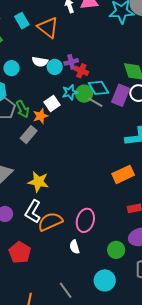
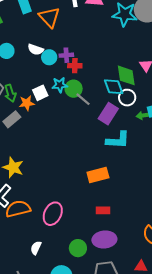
red cross: (81, 71) -> (75, 66), turned -32
cyan diamond: (99, 88) -> (114, 87), moved
purple rectangle: (121, 95) -> (108, 114), moved
white semicircle: (74, 247) -> (36, 248), moved, turned 32

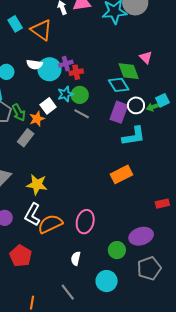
cyan circle: (49, 57) -> (49, 69), size x1.5
white circle: (127, 98) -> (136, 105), moved
gray line: (83, 99) -> (82, 114), moved
red rectangle: (103, 210) -> (162, 204), moved

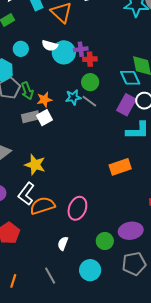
cyan star: (65, 94) -> (73, 97), moved
white square: (48, 106) -> (45, 118), moved
gray rectangle: (26, 138) -> (31, 117), turned 30

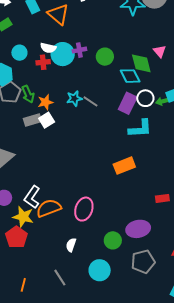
red cross: (90, 59) -> (43, 62), moved
green circle: (90, 82) -> (105, 57), moved
yellow star: (35, 165) -> (23, 217), moved

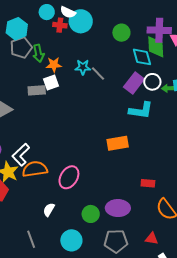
purple cross: (79, 50) -> (159, 30), moved, size x1.6
cyan circle: (19, 53) -> (47, 12), moved
gray rectangle: (32, 120) -> (37, 90), moved

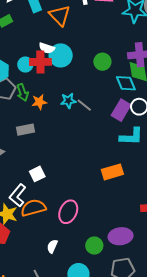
cyan circle: (47, 12) -> (25, 65), moved
red cross: (60, 25) -> (40, 62), size x1.5
white square: (51, 82) -> (37, 174), moved

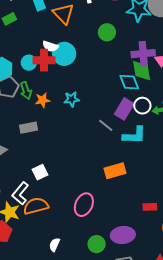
green circle: (102, 62) -> (107, 32), moved
gray line: (84, 105) -> (106, 125), moved
pink ellipse: (68, 212) -> (84, 205), moved

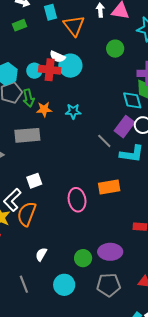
gray rectangle: (29, 128) -> (27, 135), size x1.4
pink ellipse: (84, 205) -> (77, 200), moved, turned -40
orange semicircle: (36, 206) -> (27, 214), turned -60

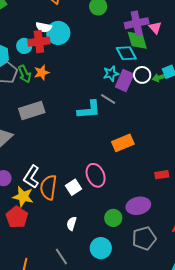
orange star: (44, 109) -> (42, 73), moved
cyan star: (73, 111) -> (111, 74), moved
cyan L-shape: (132, 154) -> (89, 110), moved
white square: (34, 181) -> (73, 187), moved
pink ellipse: (77, 200) -> (96, 175), moved

